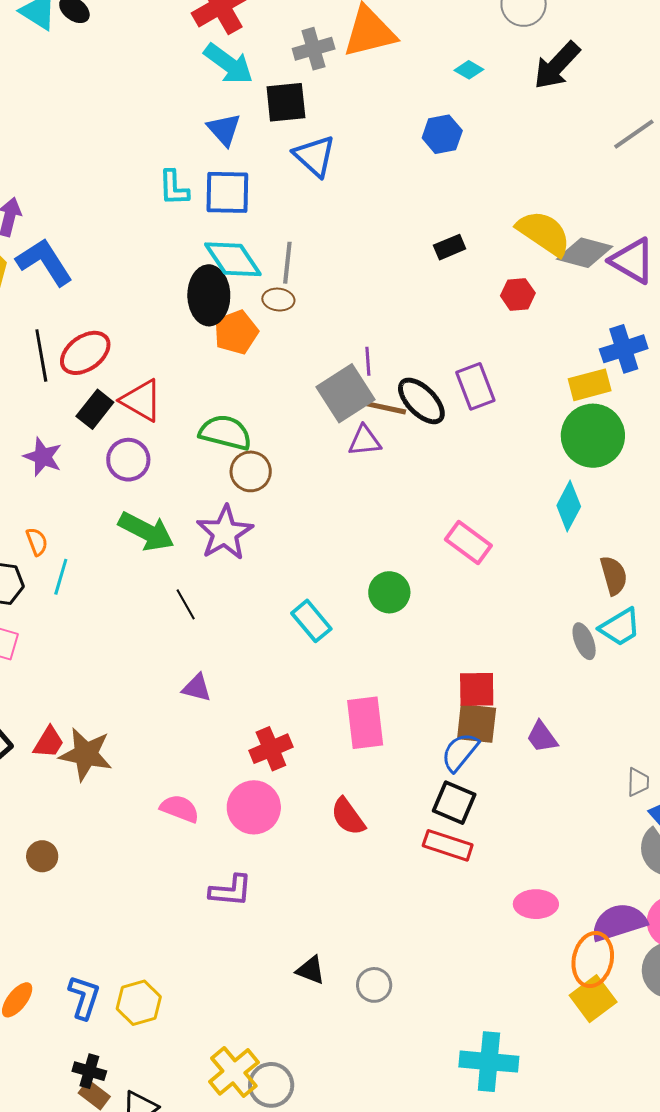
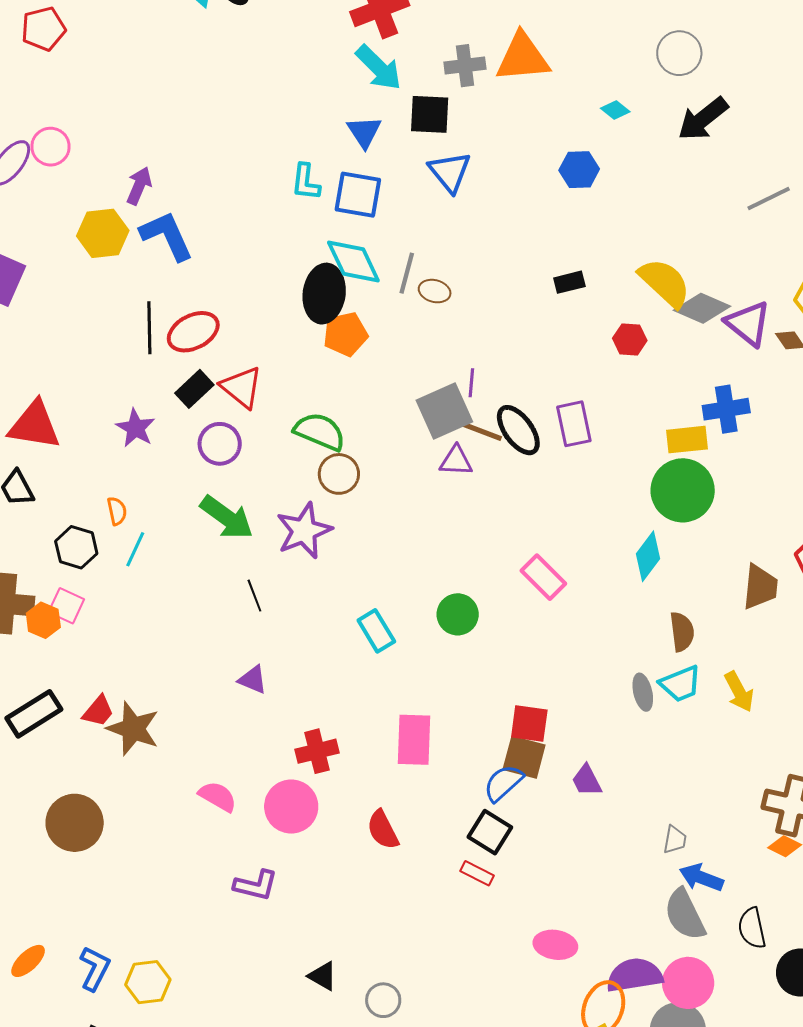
brown ellipse: (278, 300) -> (435, 291), moved
red rectangle: (448, 845) -> (477, 873), size x0.7
brown circle: (42, 856) -> (75, 823), size x1.8

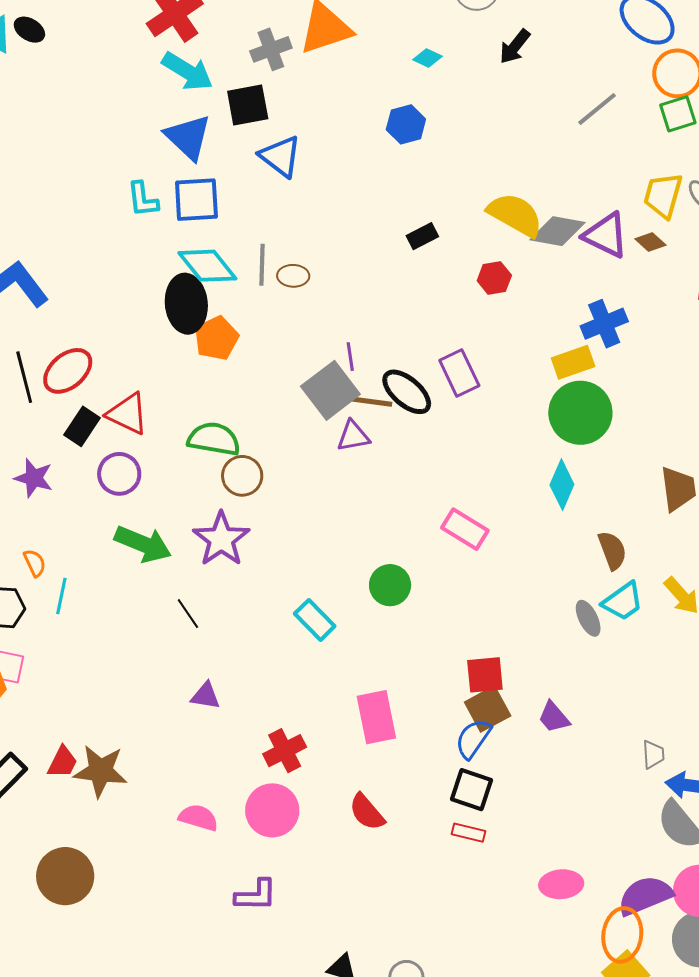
black arrow: (703, 119) -> (515, 47), size x0.7
blue triangle: (364, 132) -> (188, 137), size x1.4
brown square: (524, 757) -> (488, 709), turned -30

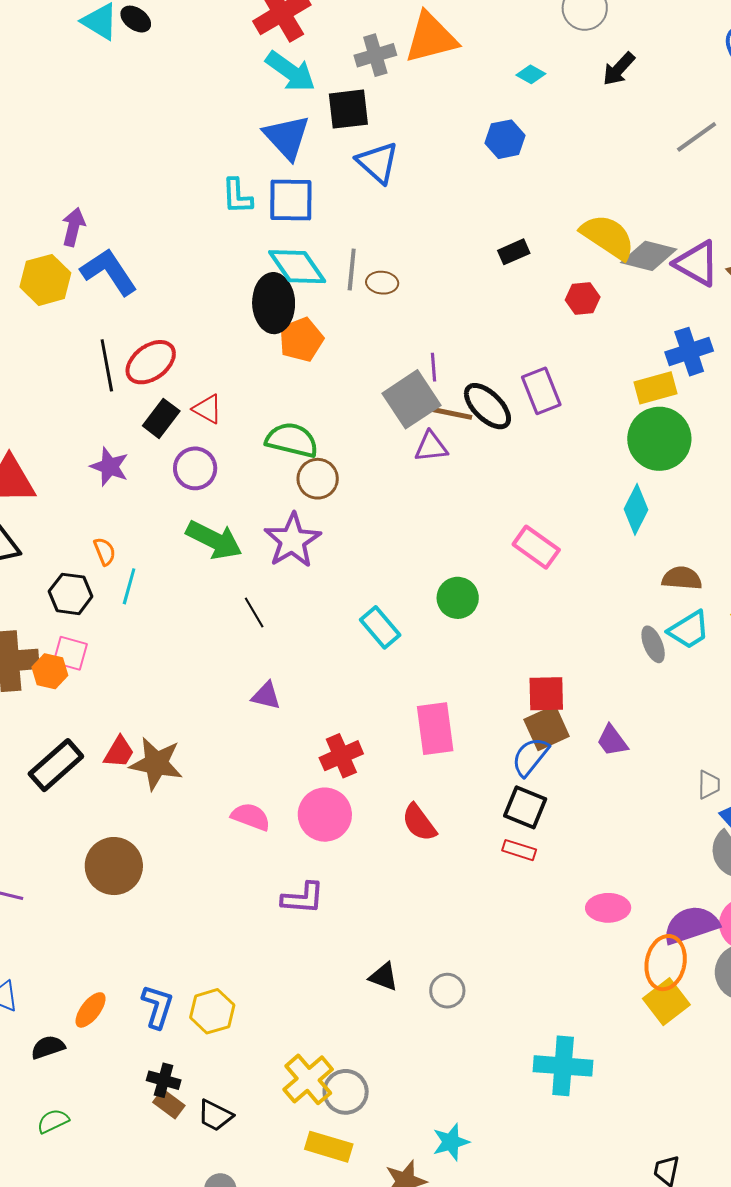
red triangle: (128, 414) -> (207, 409), size x0.7
brown semicircle: (612, 550) -> (682, 578), turned -69

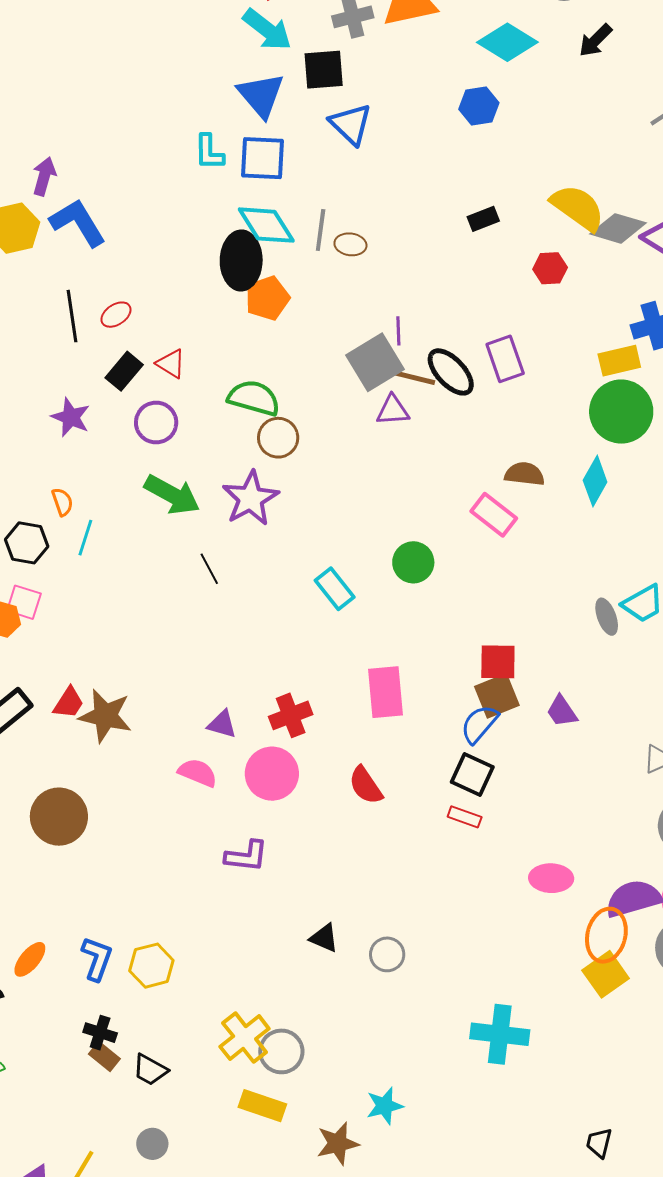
cyan diamond: (531, 74) -> (507, 42), size x2.0
red ellipse: (151, 362) -> (116, 315), size x0.6
brown semicircle: (682, 578) -> (525, 474), moved
purple triangle: (266, 696) -> (222, 724), moved

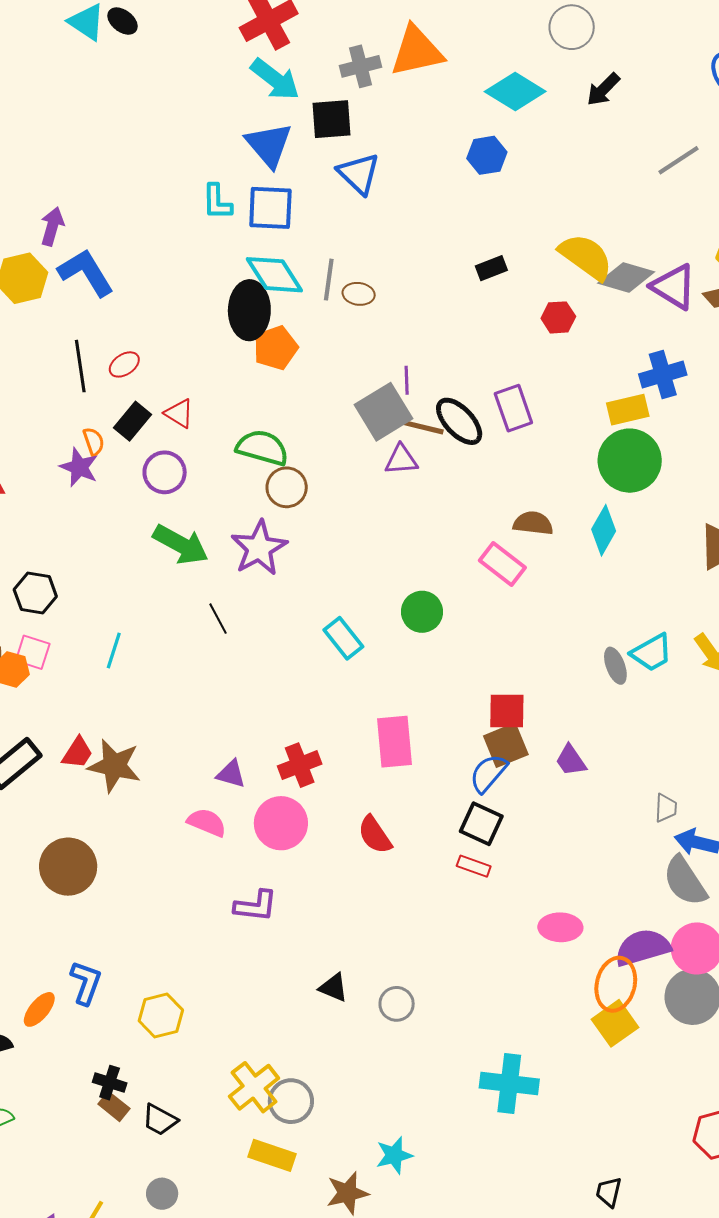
orange semicircle: (62, 502) -> (94, 441), moved
cyan line: (85, 538) -> (114, 651), moved
blue L-shape: (97, 959) -> (86, 983), moved

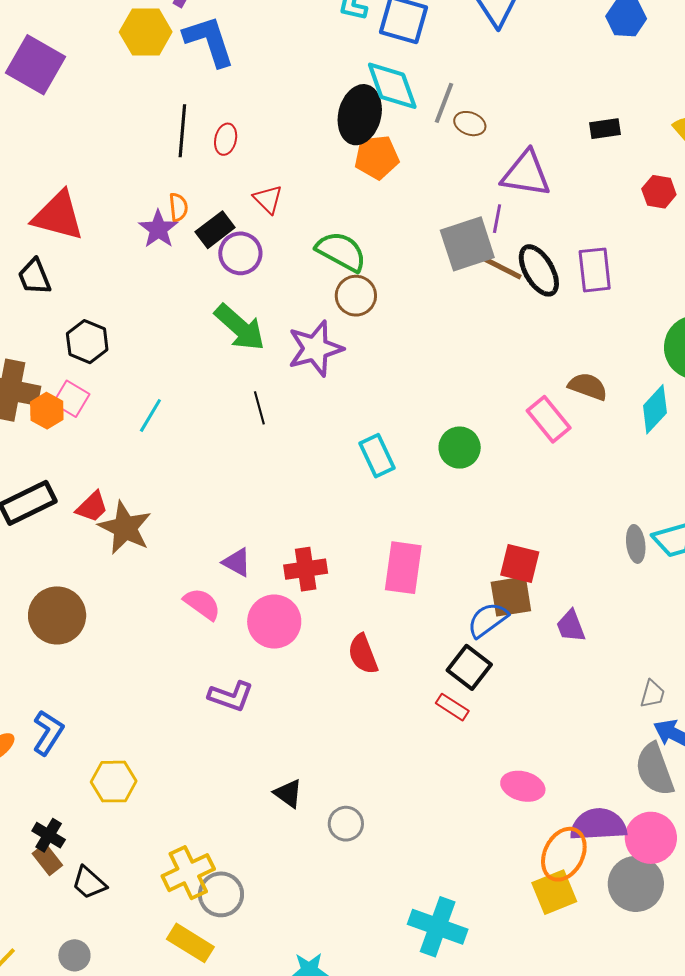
red ellipse: (124, 364) -> (226, 139), turned -56
black rectangle: (133, 421) -> (215, 230), moved
purple triangle: (401, 460) -> (526, 174), moved, size x1.5

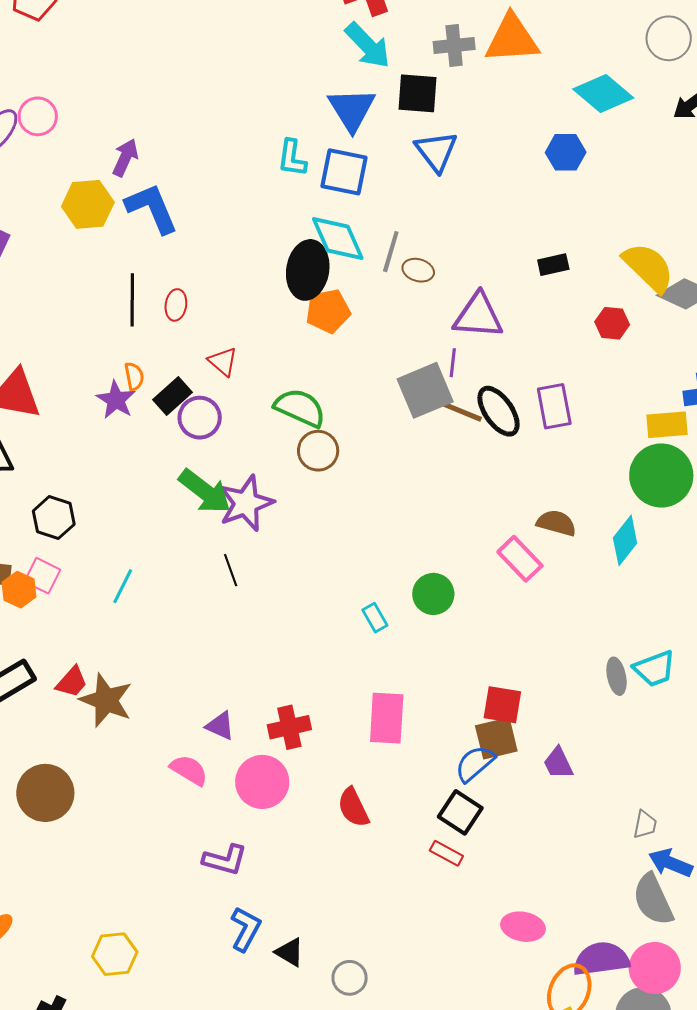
purple star: (315, 349) -> (246, 503), moved
cyan rectangle: (377, 456) -> (375, 618), moved, size x0.7
blue L-shape: (48, 733) -> (246, 929), moved

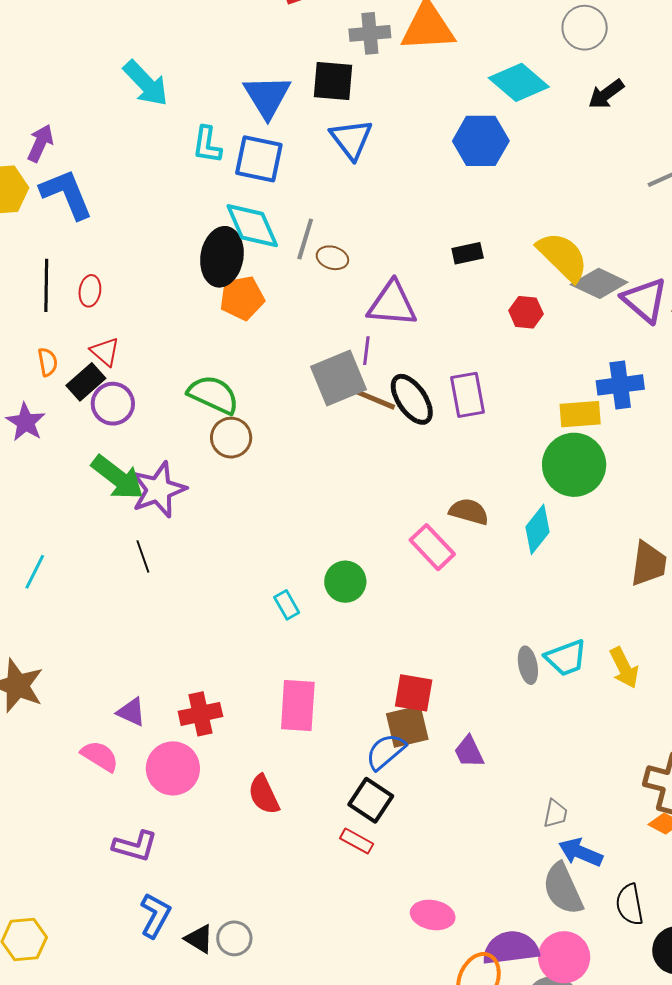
cyan arrow: (368, 46) -> (146, 83), moved
blue hexagon: (566, 152) -> (481, 141), size x1.4
red triangle: (223, 362) -> (105, 352), moved
purple star: (116, 400) -> (26, 422), moved
gray circle: (350, 978) -> (234, 938), moved

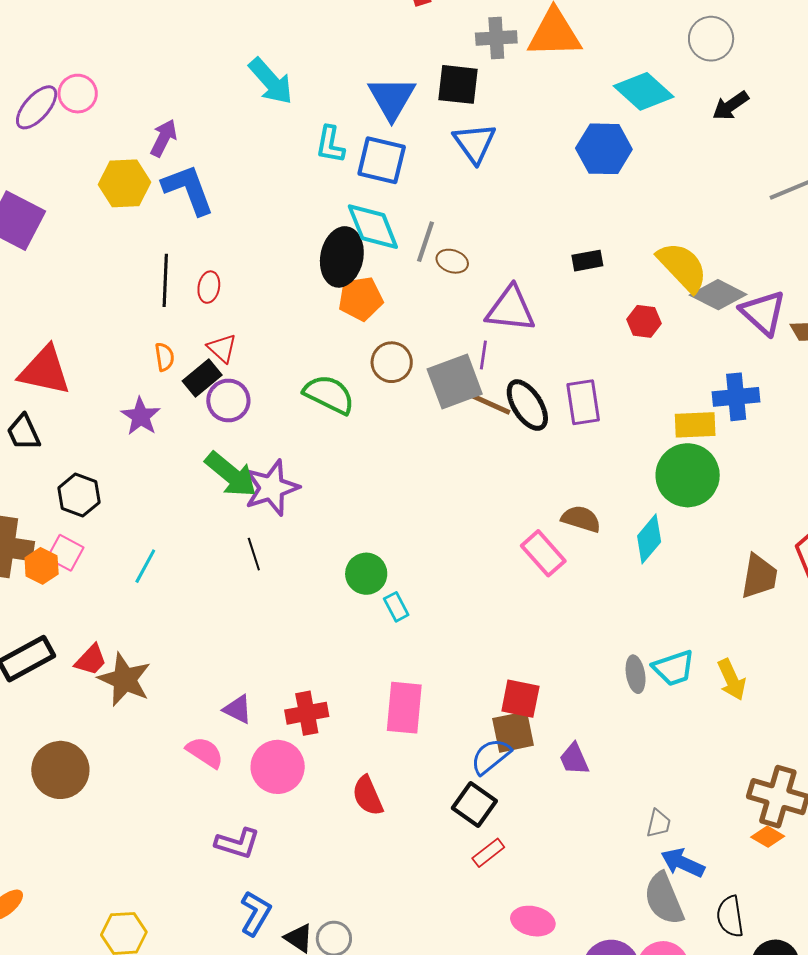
brown circle: (231, 438) -> (392, 362), moved
green circle: (345, 582) -> (366, 574), moved
red rectangle: (357, 841) -> (488, 853), moved, turned -68

